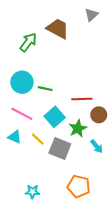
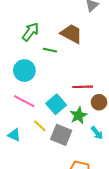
brown trapezoid: (58, 29) -> (71, 34), moved
green line: (45, 89) -> (50, 50), moved
cyan triangle: (15, 137) -> (14, 135), moved

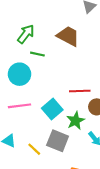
green line: (50, 50) -> (37, 54), moved
pink line: (24, 101) -> (19, 106), turned -35
yellow line: (40, 126) -> (34, 149), moved

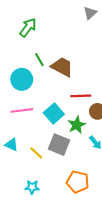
green arrow: (26, 34) -> (28, 28), moved
brown trapezoid: (68, 36) -> (62, 67), moved
green line: (37, 54) -> (39, 60), turned 48

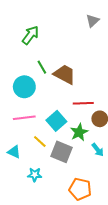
yellow line: (36, 153) -> (40, 142), moved
cyan star: (32, 187) -> (35, 175), moved

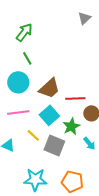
green line: (42, 67) -> (27, 58), moved
brown trapezoid: (65, 74) -> (49, 88), moved, turned 110
cyan star: (35, 175) -> (35, 180), moved, size x1.6

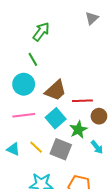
green arrow: (24, 32) -> (41, 32), moved
yellow line: (33, 135) -> (36, 147), moved

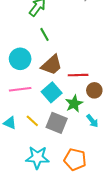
green line: (33, 59) -> (45, 34), moved

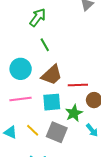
cyan square: (52, 92) -> (52, 102), turned 36

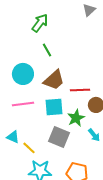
yellow line: (33, 130) -> (29, 148), moved

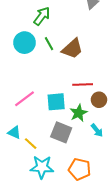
cyan circle: (23, 74) -> (24, 43), moved
brown trapezoid: (54, 80) -> (72, 49), moved
pink line: (23, 104) -> (24, 99), turned -30

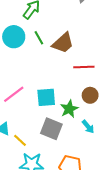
red line: (83, 84) -> (84, 67), moved

